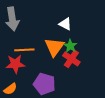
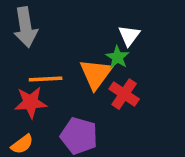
white triangle: (65, 24) -> (129, 36), moved, turned 40
green star: (70, 46) -> (117, 57), moved

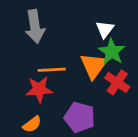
white triangle: (129, 36) -> (105, 29), moved
green star: (117, 57) -> (112, 52), size x1.4

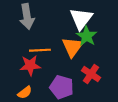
white triangle: (105, 29) -> (81, 19), size x1.6
red cross: (117, 82) -> (91, 74), moved

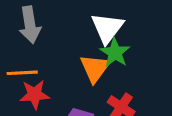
orange line: (40, 50) -> (22, 73), moved

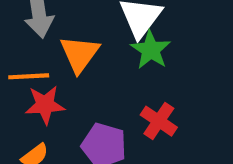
orange triangle: (95, 68) -> (80, 54), moved

